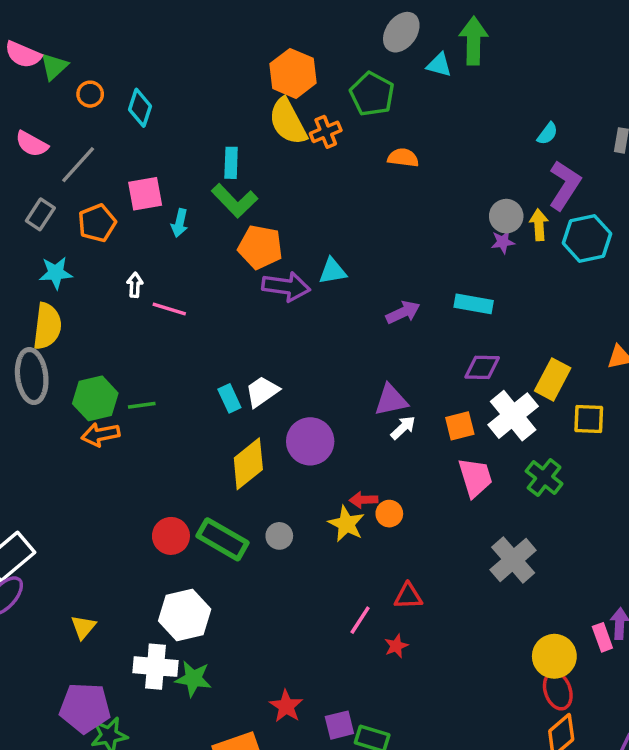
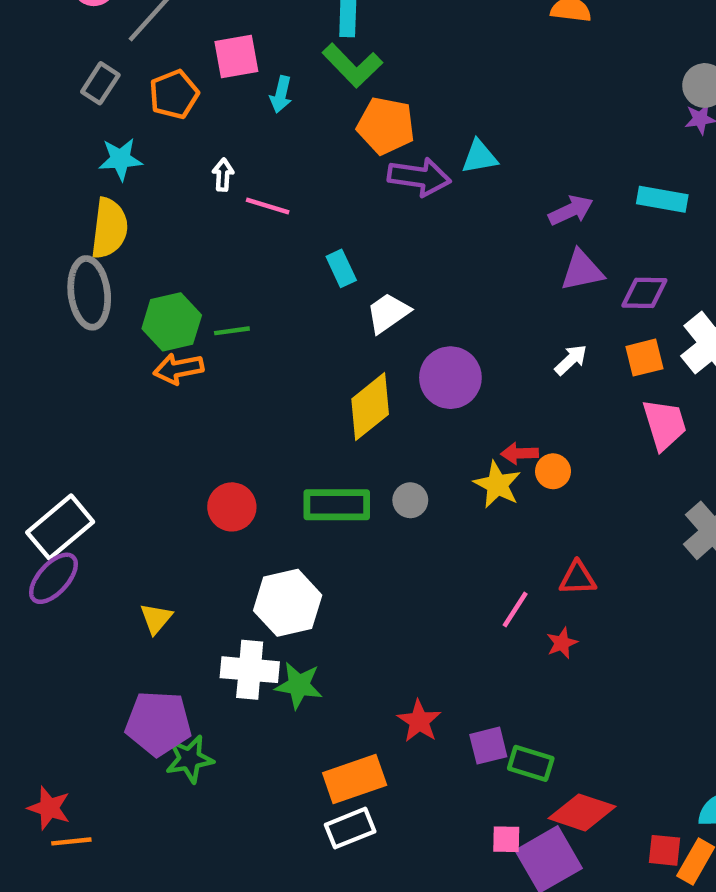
purple diamond: (482, 367) -> (644, 293), moved
cyan rectangle: (229, 398) -> (341, 268), moved
purple triangle: (391, 400) -> (582, 271), moved
red circle: (171, 536) -> (232, 507), moved
green rectangle: (223, 539) -> (337, 505), turned -30

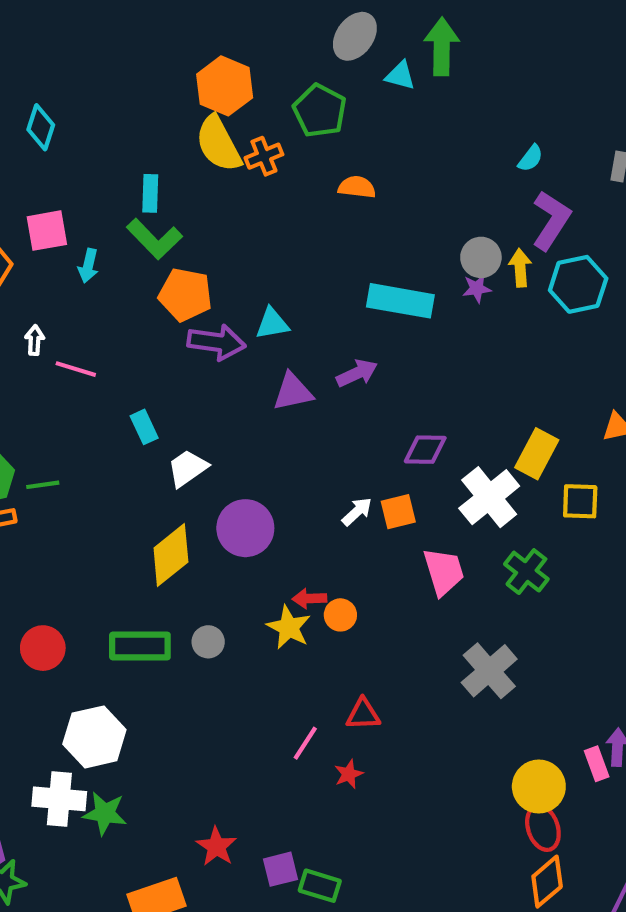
cyan rectangle: (662, 199) -> (400, 301), moved, size x1.4
purple triangle: (582, 271) -> (293, 392), moved
orange square: (644, 358) -> (398, 512), moved

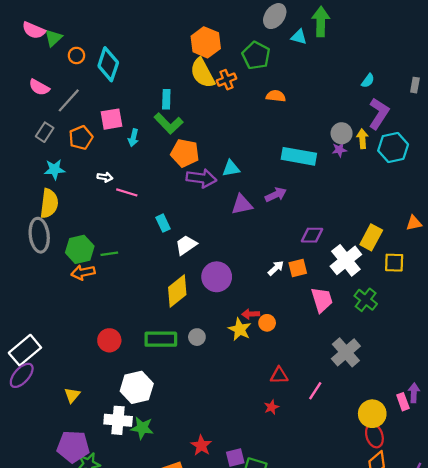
cyan diamond: (41, 127) -> (108, 64), size x1.4
white arrow: (35, 340) -> (105, 177), turned 96
pink line: (305, 743) -> (315, 391), moved

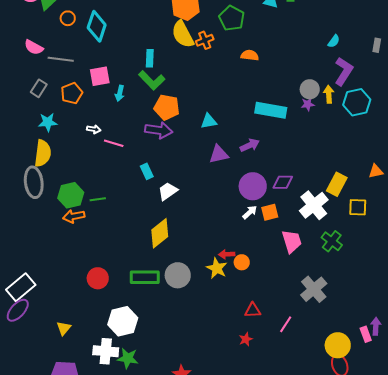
gray line: (69, 100) -> (61, 59), turned 55
purple arrow: (201, 178) -> (159, 130), moved
purple circle: (217, 277) -> (253, 186), moved
gray circle: (197, 337) -> (178, 275), size x1.6

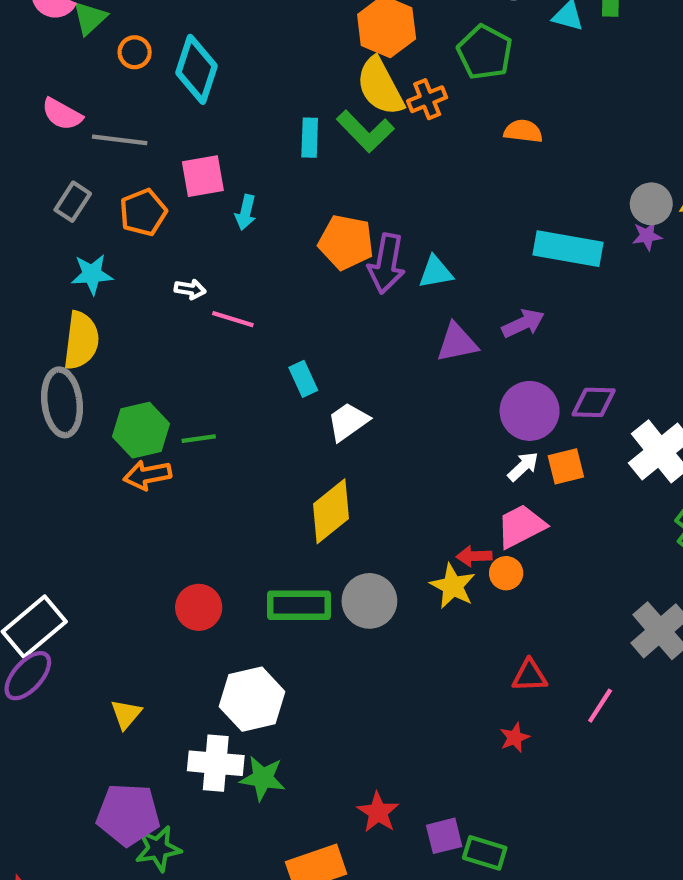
green L-shape: (152, 80) -> (365, 131), moved
purple arrow: (159, 130) -> (387, 264), moved, turned 92
pink trapezoid: (292, 241) -> (521, 526), moved, turned -100

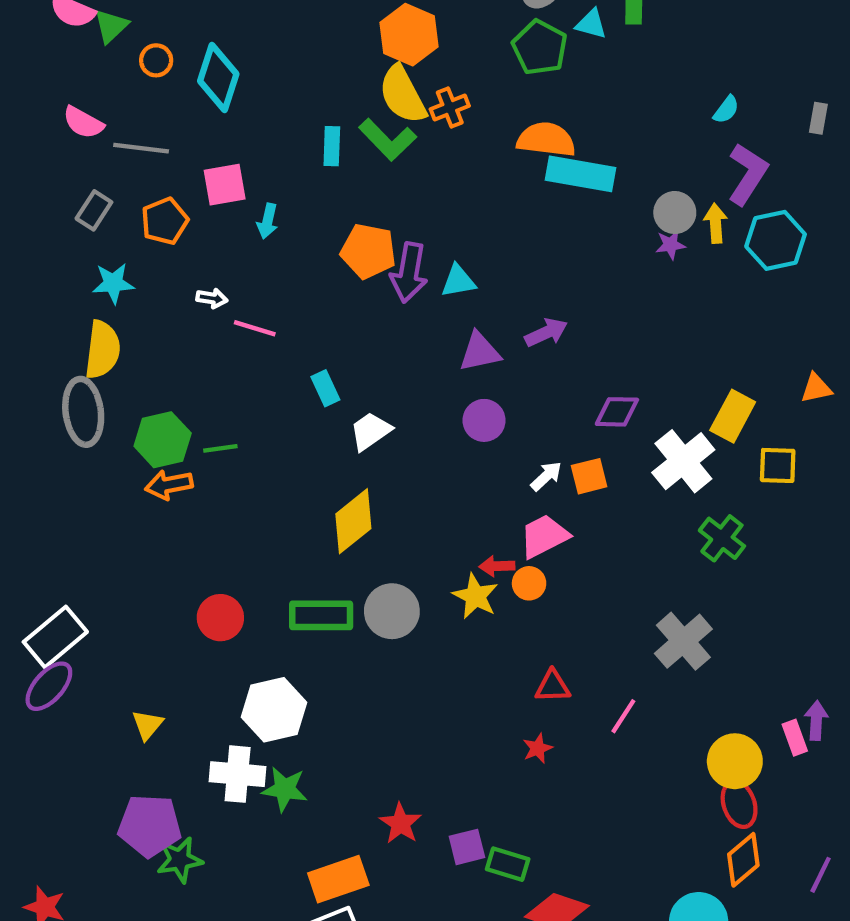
green pentagon: (485, 52) -> (540, 47), moved
orange semicircle: (523, 131) -> (546, 140), size x1.5
cyan rectangle: (568, 249) -> (580, 174), moved
purple circle: (530, 411) -> (484, 420), moved, size x0.7

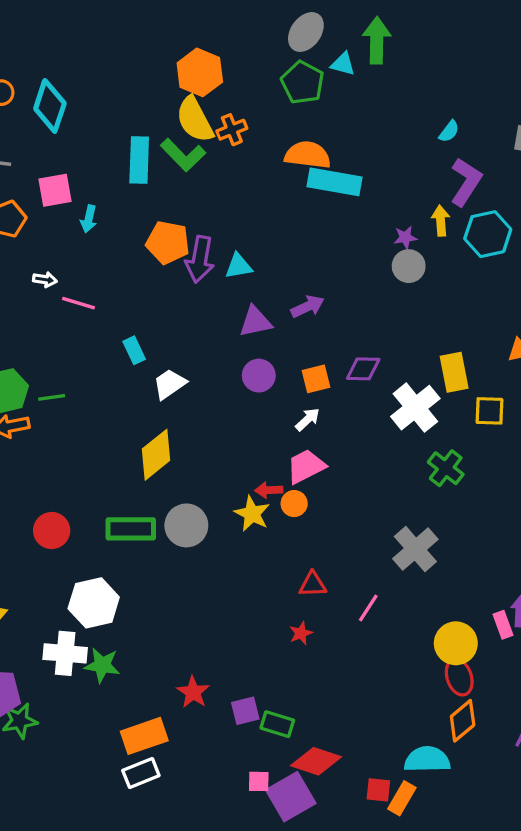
cyan rectangle: (332, 146) -> (139, 160), size x1.5
gray circle: (675, 213) -> (409, 266), moved
yellow rectangle: (733, 416) -> (454, 372), turned -39
orange square: (589, 476) -> (316, 379), moved

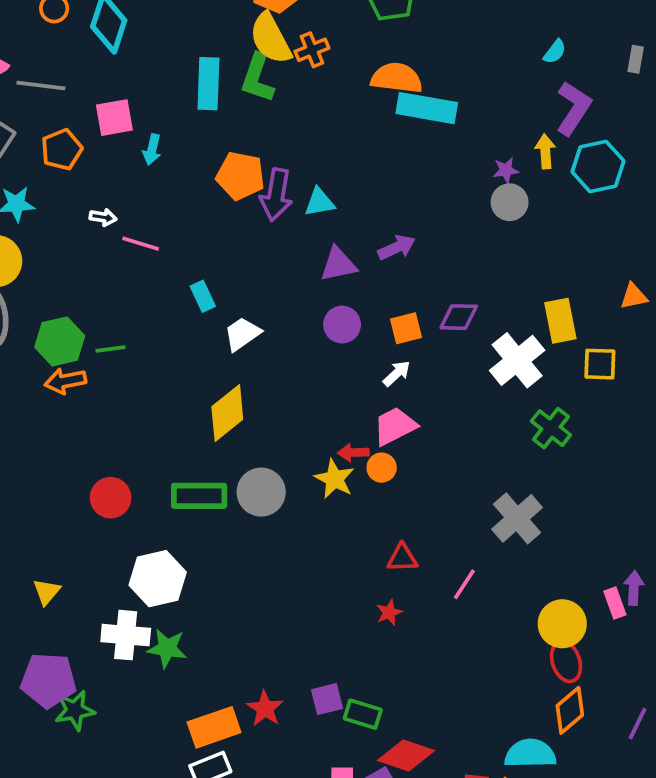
green L-shape: (183, 155) -> (257, 78), turned 63
red star: (193, 692) -> (265, 708), moved

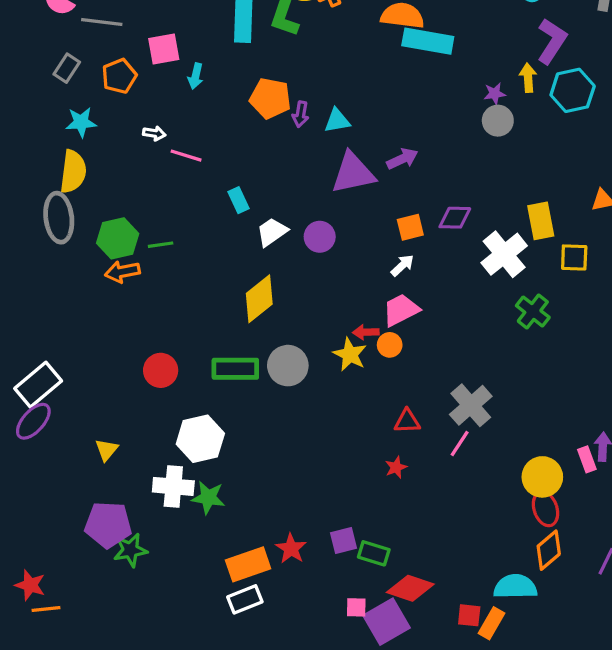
purple arrow: (276, 195) -> (301, 114), size x0.6
purple triangle: (338, 264) -> (353, 173), size x1.4
purple circle: (342, 325) -> (320, 237), moved
gray cross: (517, 518) -> (471, 405), moved

